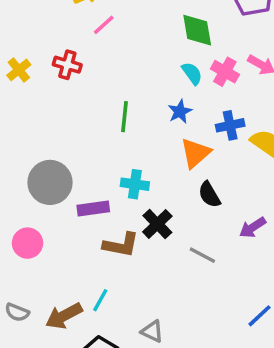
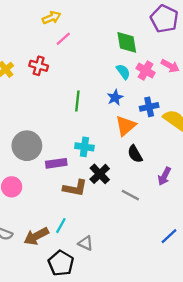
purple arrow: (253, 227) -> (164, 176), turned -30
gray triangle: (152, 331) -> (86, 243), moved

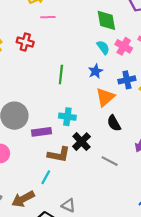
pink line: (63, 39) -> (48, 17), turned 40
cyan line: (61, 226) -> (46, 177), moved

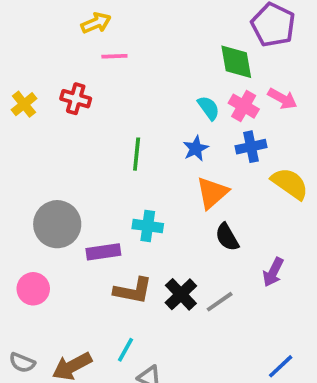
green diamond: (106, 20) -> (236, 62), moved
blue cross: (127, 80) -> (251, 147), moved
black cross: (81, 142) -> (181, 294), moved
gray line: (110, 161) -> (220, 302), turned -63
cyan line: (46, 177) -> (126, 350), moved

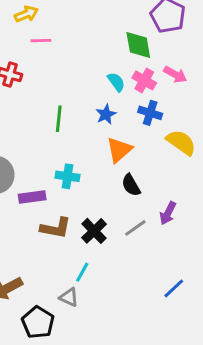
blue cross: (251, 147) -> (150, 113), turned 30
gray line: (220, 302) -> (135, 228), moved
cyan line: (126, 350) -> (82, 272), moved

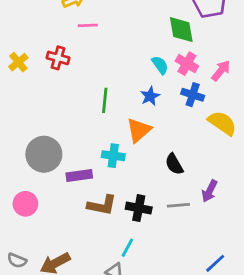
pink arrow: (175, 75) -> (221, 71), moved, turned -80
orange triangle: (119, 150) -> (139, 130), moved
gray line: (135, 228) -> (178, 205), turned 30
black cross: (94, 231) -> (139, 208), turned -35

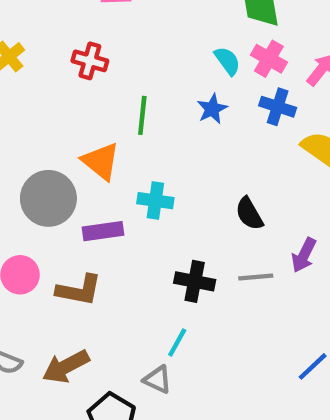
red cross: (58, 58) -> (90, 61), moved
orange triangle: (139, 130) -> (101, 161), moved, turned -40
brown L-shape: (102, 205) -> (79, 290), moved

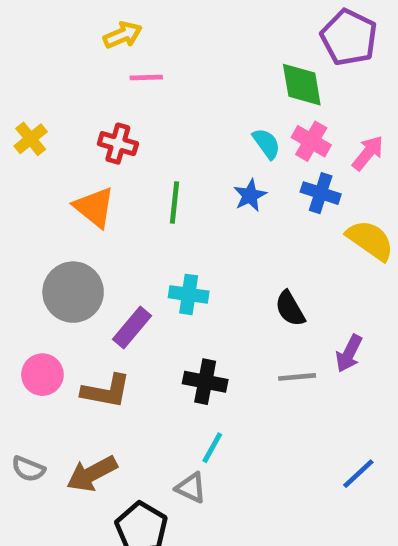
orange triangle: (101, 161) -> (94, 207), moved
purple rectangle: (103, 231) -> (132, 327), turned -42
black cross: (195, 281) -> (205, 382), moved

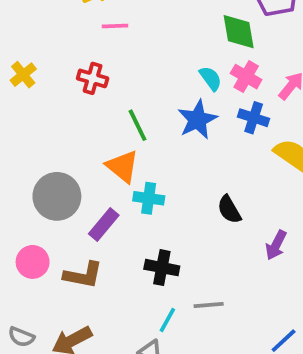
blue star: (250, 195) -> (197, 120), size x1.5
green line: (174, 202) -> (137, 125), turned -32
orange triangle: (94, 207) -> (122, 166), moved
gray line: (297, 377) -> (209, 305), moved

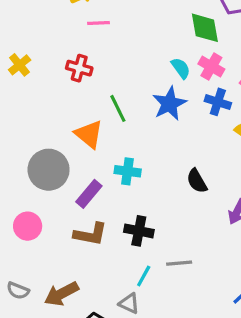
orange triangle: (122, 166) -> (89, 134), moved
brown L-shape: (83, 275) -> (90, 234), moved

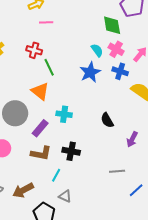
green line: (118, 108) -> (49, 67), moved
gray line: (179, 263) -> (117, 171), moved
cyan line: (144, 276) -> (56, 175), moved

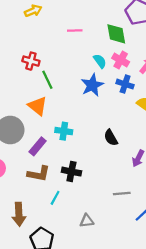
pink line: (46, 22) -> (75, 30), moved
brown arrow: (23, 190) -> (19, 214), turned -65
gray triangle: (65, 196) -> (87, 221), moved, turned -32

